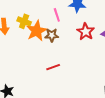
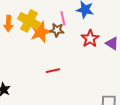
yellow cross: (24, 21) -> (29, 21), size x1.5
brown star: (52, 35) -> (57, 30), moved

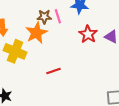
yellow cross: (29, 21) -> (15, 51), moved
brown star: (57, 30) -> (44, 17), moved

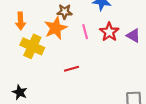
pink line: (58, 16) -> (85, 32), moved

